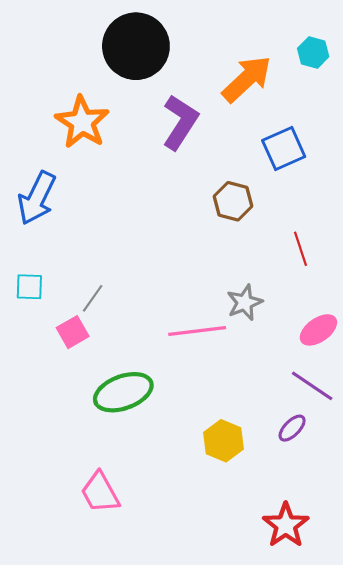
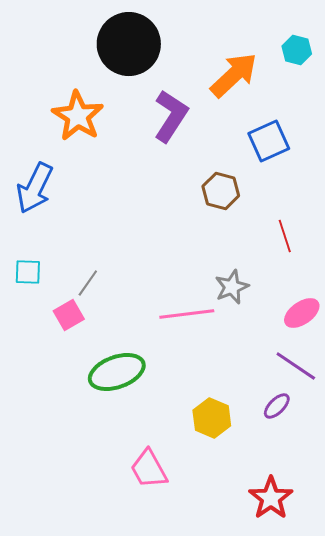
pink trapezoid: (100, 492) -> (149, 469), moved

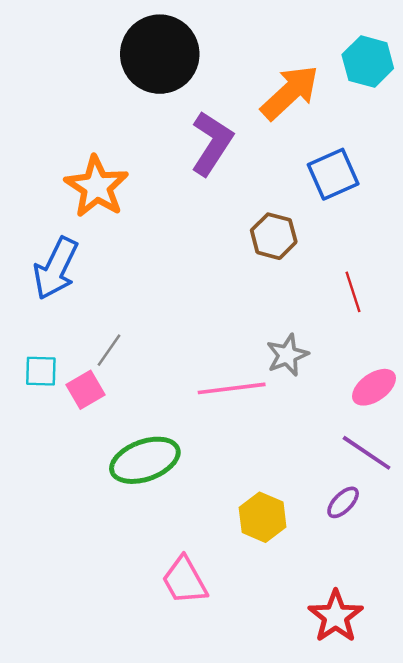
cyan hexagon: (297, 50) -> (368, 62), size x1.4
orange star: (78, 116) -> (97, 187), moved
blue arrow: (35, 188) -> (56, 268), moved
cyan square: (28, 272) -> (41, 371), moved

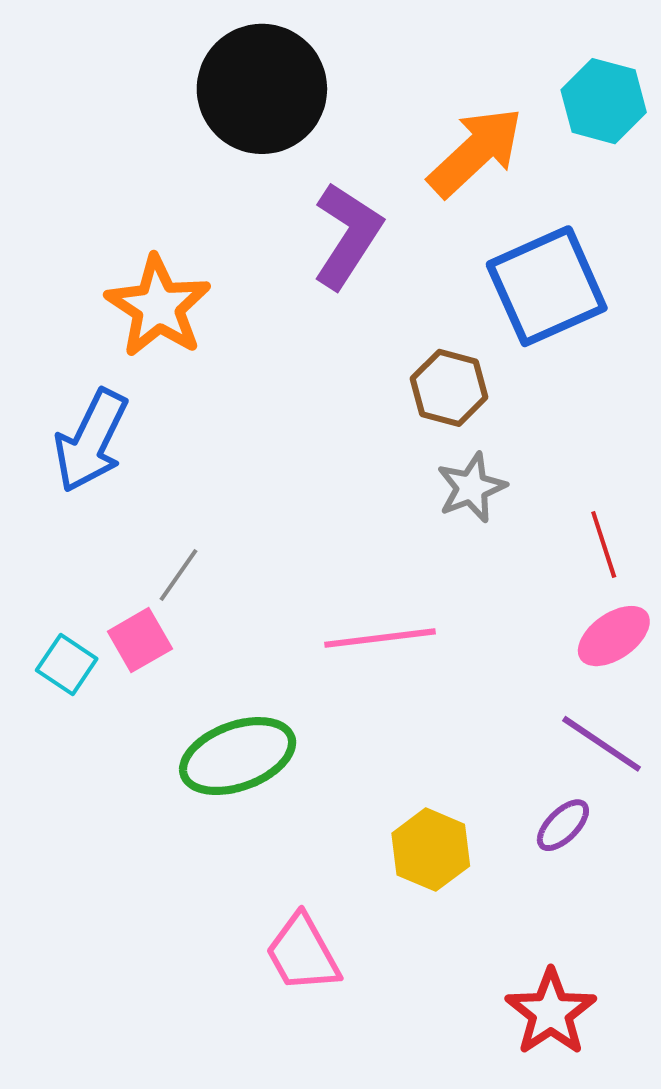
blue square: (333, 174) -> (547, 286), size x1.4
red line: (353, 292) -> (604, 544), moved
gray star: (287, 355) -> (471, 488), moved
cyan square: (41, 371) -> (67, 665), moved, turned 32

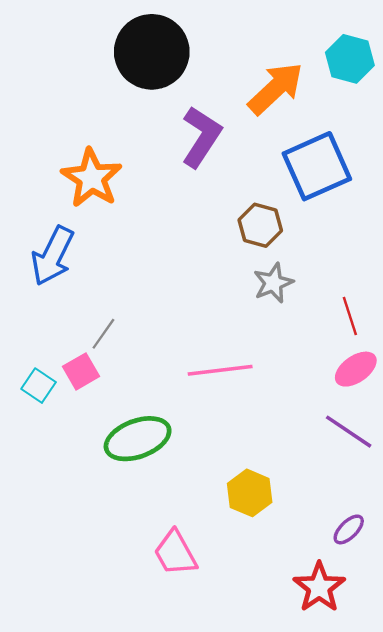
purple ellipse: (563, 825) -> (349, 529), moved

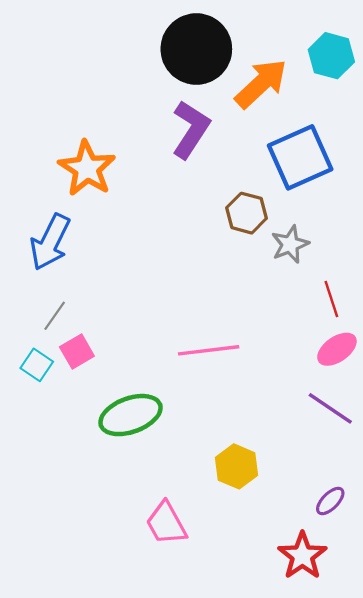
black circle: (152, 52) -> (196, 49), moved
gray star: (273, 283) -> (290, 244), moved
gray line: (103, 334) -> (55, 316), moved

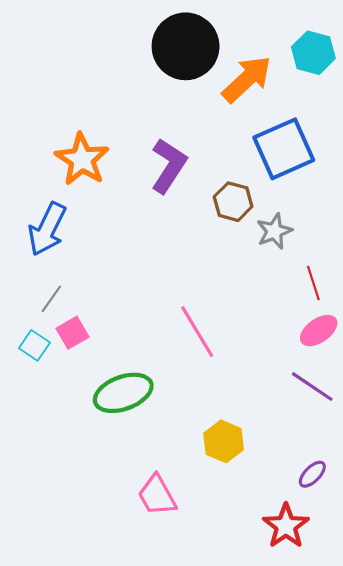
purple L-shape: (191, 129) -> (169, 166), moved
pink line: (209, 350) -> (197, 332), turned 66

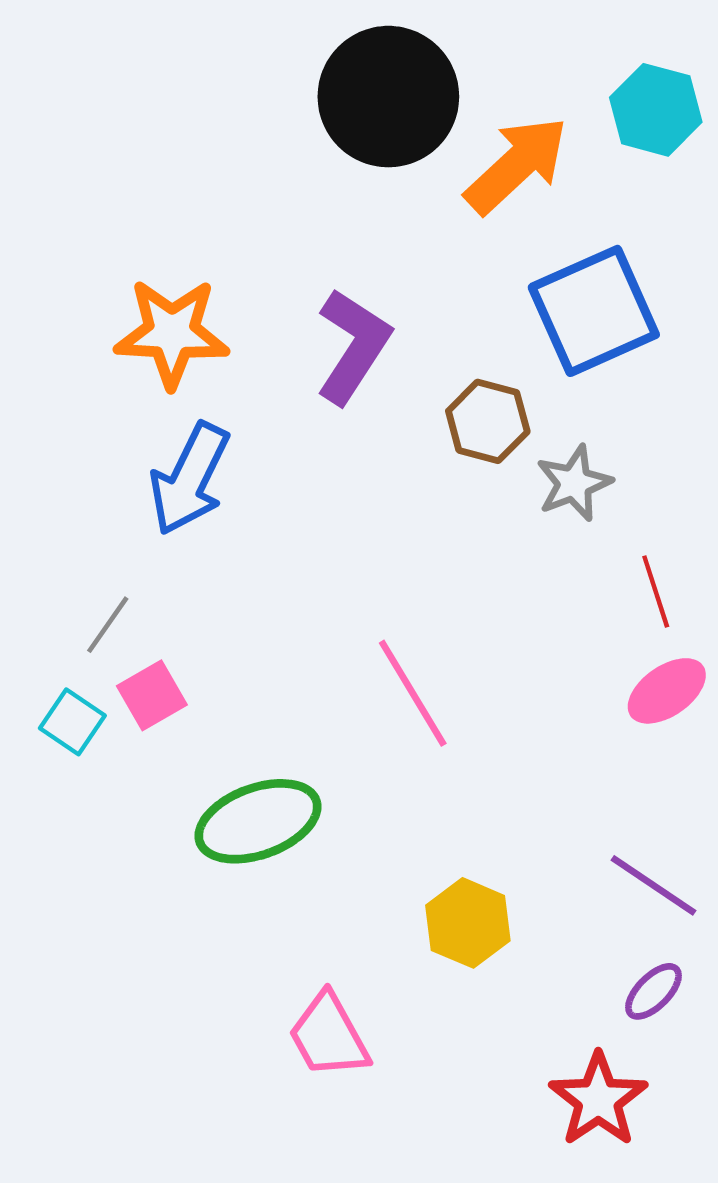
orange star: (82, 159) -> (172, 333), turned -30
blue arrow: (47, 229) -> (190, 479), moved
purple line: (312, 387) -> (654, 885), moved

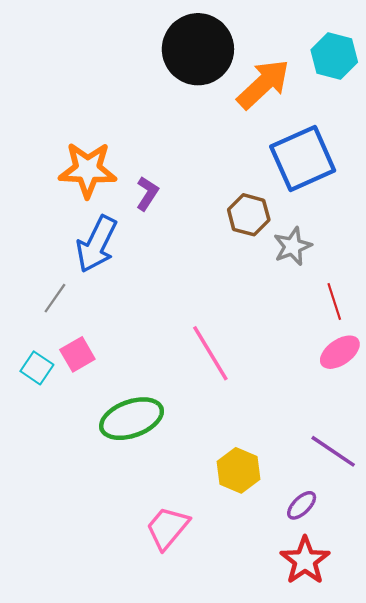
purple L-shape: (353, 346) -> (147, 193), moved, size x0.6
gray line: (108, 625) -> (55, 298), moved
purple ellipse: (654, 991) -> (302, 505), moved
pink trapezoid: (329, 1036) -> (168, 528), turned 69

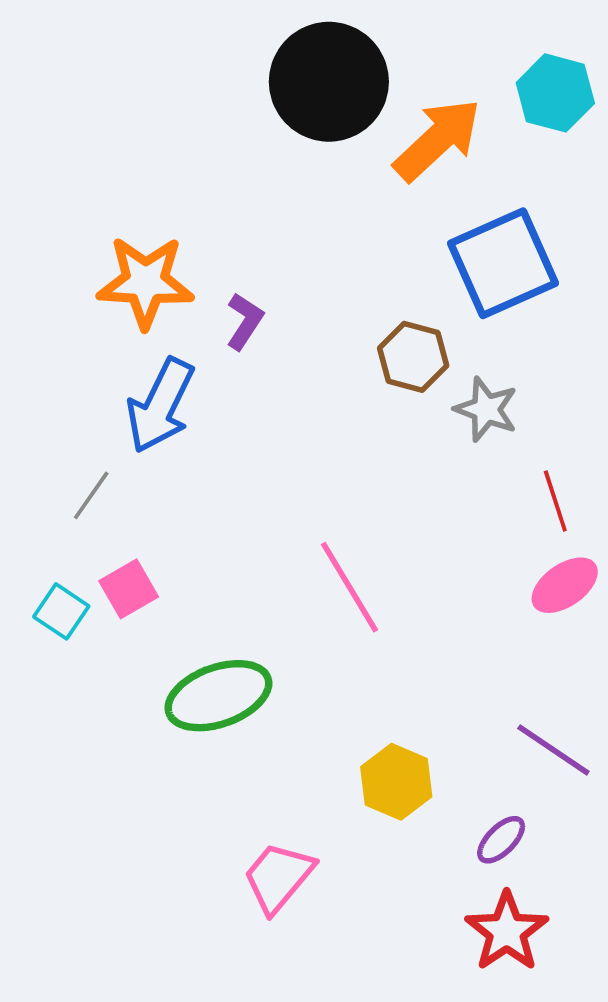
gray star: (293, 246) -> (486, 409), turned -30

